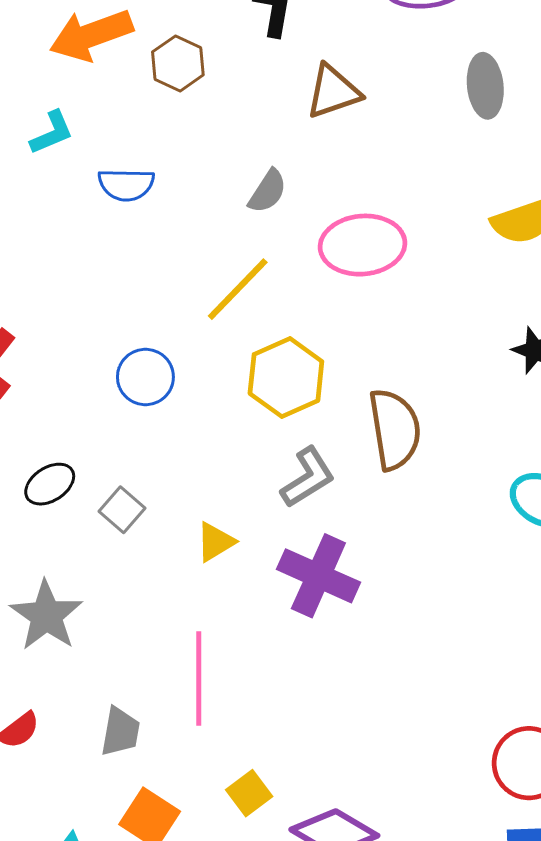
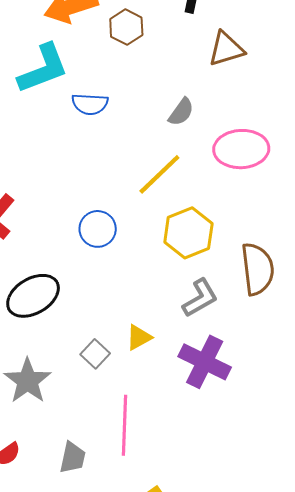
cyan L-shape: (52, 133) -> (43, 69), size x1.8
black ellipse: (50, 484) -> (33, 296), size x1.6
gray square: (122, 510) -> (95, 354), moved

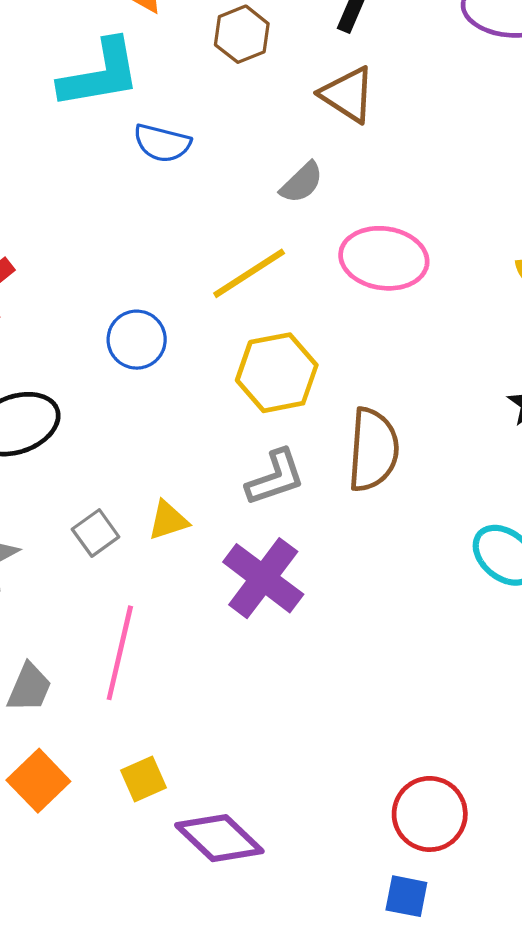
brown triangle: (226, 49) -> (348, 95), moved, turned 39

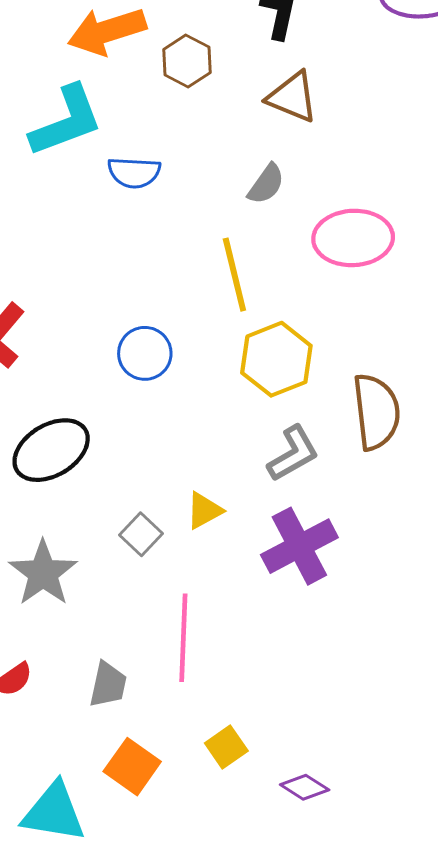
yellow line: (249, 273) -> (234, 275), turned -60
purple cross: (263, 578) -> (299, 546), turned 36
purple diamond: (219, 838) -> (305, 787), size x0.6

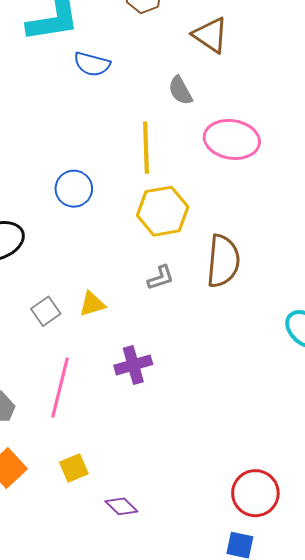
gray semicircle: (266, 184) -> (180, 91), turned 104
gray L-shape: (293, 454) -> (161, 278), size x0.7
purple cross: (299, 546) -> (133, 365), moved, size x0.7

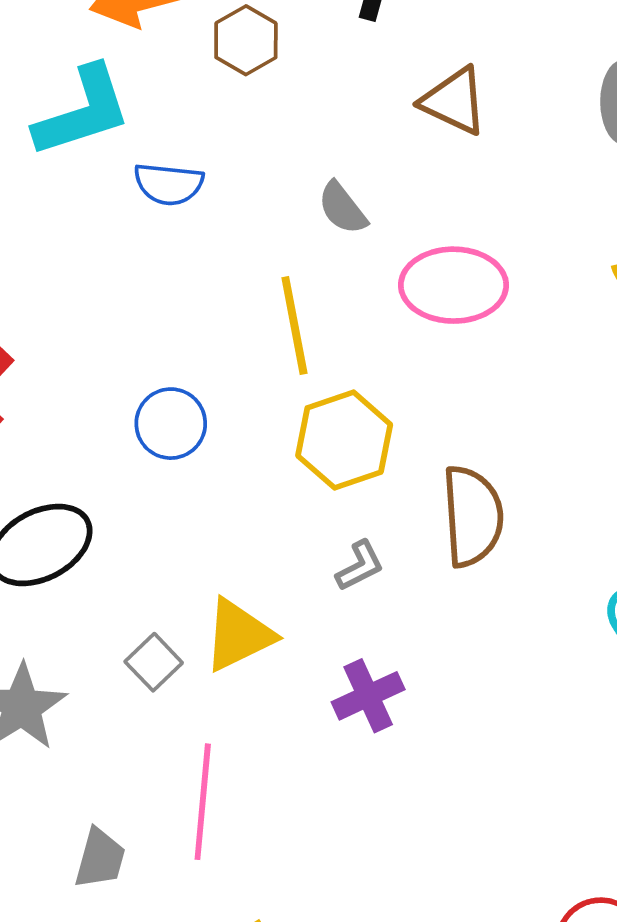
brown triangle: (210, 35) -> (454, 101), moved
yellow triangle: (92, 304) -> (239, 635), size x1.5
purple cross: (133, 365) -> (368, 696), moved

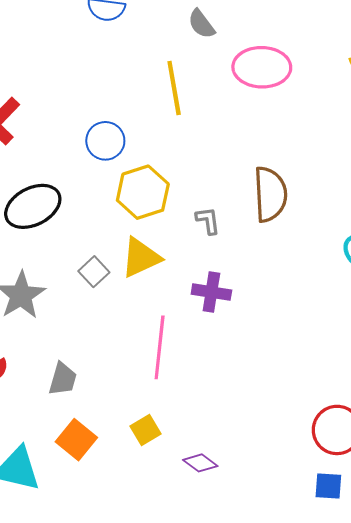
yellow hexagon: (344, 440) -> (143, 192), moved
gray L-shape: (360, 566) -> (208, 221), turned -72
purple cross: (368, 696) -> (211, 292), turned 33
pink line: (203, 802) -> (160, 347), moved

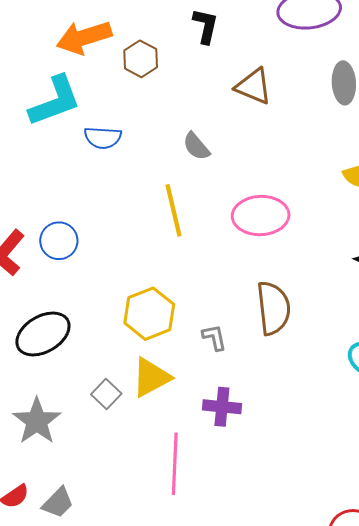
pink ellipse: (262, 67) -> (261, 216), moved
blue circle: (105, 141) -> (59, 241), moved
gray trapezoid: (63, 379) -> (58, 503), moved, turned 32

